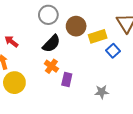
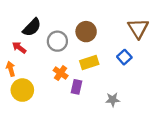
gray circle: (48, 15) -> (57, 41), moved
yellow rectangle: (98, 36) -> (89, 62), moved
black semicircle: (51, 44) -> (32, 27), moved

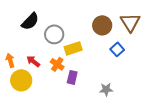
brown circle: (86, 32) -> (102, 25), moved
red arrow: (19, 48) -> (33, 61), moved
yellow rectangle: (89, 62) -> (73, 48), moved

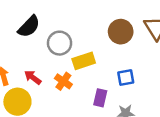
blue square: (117, 49) -> (126, 77), moved, turned 32
purple rectangle: (72, 77) -> (100, 98), moved

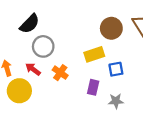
gray circle: (60, 43) -> (43, 46), moved
yellow rectangle: (84, 61) -> (94, 54), moved

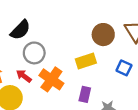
blue square: (116, 69) -> (124, 68), moved, turned 35
orange cross: (60, 73) -> (51, 79), size x1.5

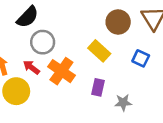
yellow rectangle: (86, 61) -> (99, 51), turned 60

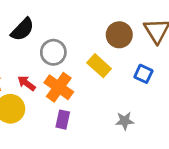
gray circle: (43, 42) -> (53, 52), moved
purple rectangle: (98, 87) -> (63, 120), moved

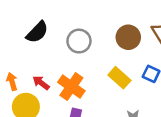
gray circle: (53, 52) -> (79, 41), moved
yellow rectangle: (99, 66) -> (119, 78), moved

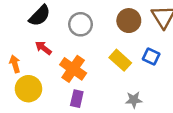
red arrow: (41, 83) -> (43, 48), moved

